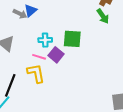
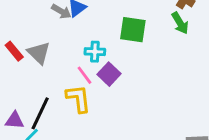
green square: (72, 39) -> (133, 30), moved
pink line: (39, 57) -> (84, 75), turned 32

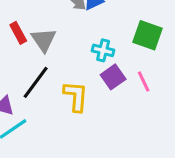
pink line: (84, 75) -> (144, 82), moved
black line: (40, 113) -> (36, 82), moved

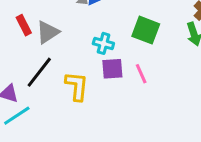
gray triangle: (44, 40) -> (48, 32), turned 30
purple square: (113, 77) -> (112, 69), turned 30

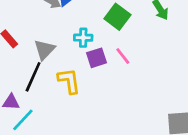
green square: (146, 30) -> (117, 17), turned 30
gray triangle: (48, 32) -> (44, 50), moved

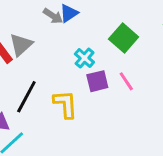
cyan cross: (83, 38) -> (84, 58), turned 36
gray triangle: (44, 50) -> (21, 45), moved

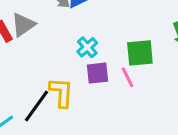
green square: (124, 38) -> (140, 53), moved, turned 36
black line: (26, 97) -> (37, 106), moved

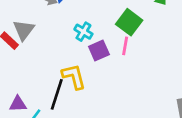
green square: (140, 53) -> (129, 22), turned -30
pink line: (127, 77) -> (125, 46), turned 54

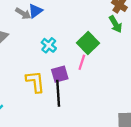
purple square: (99, 50) -> (60, 74), moved
black line: (57, 94) -> (58, 93), moved, turned -30

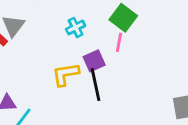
cyan cross: (49, 45) -> (76, 27), turned 32
yellow L-shape: (35, 82) -> (65, 74), turned -85

